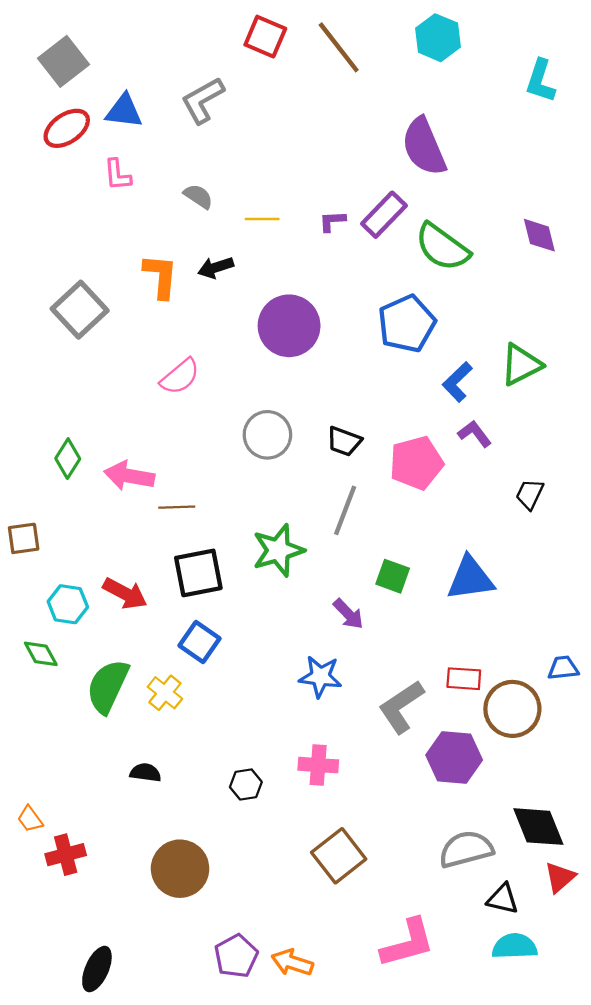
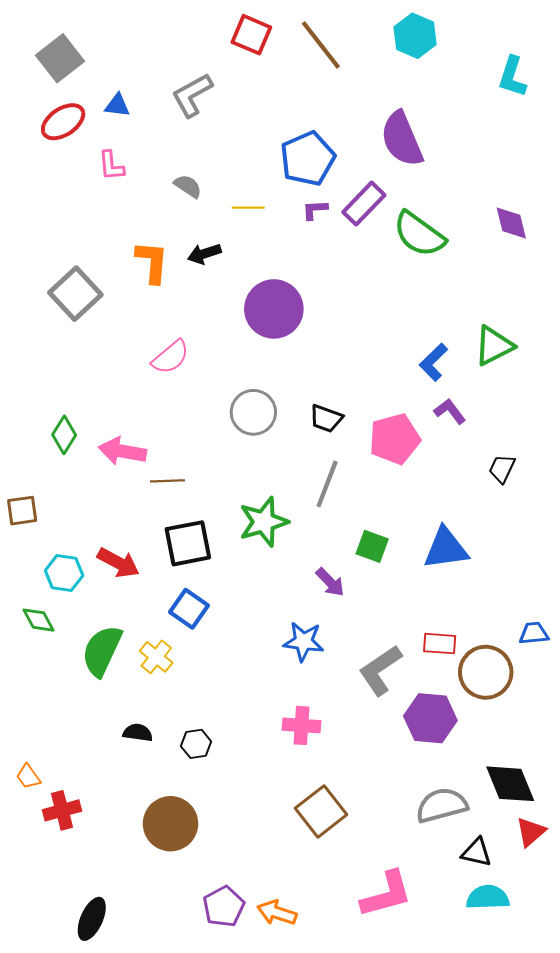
blue triangle: (124, 111) -> (117, 105), size x0.7
blue pentagon: (407, 324) -> (308, 159), moved
black hexagon: (246, 784) -> (196, 744), moved

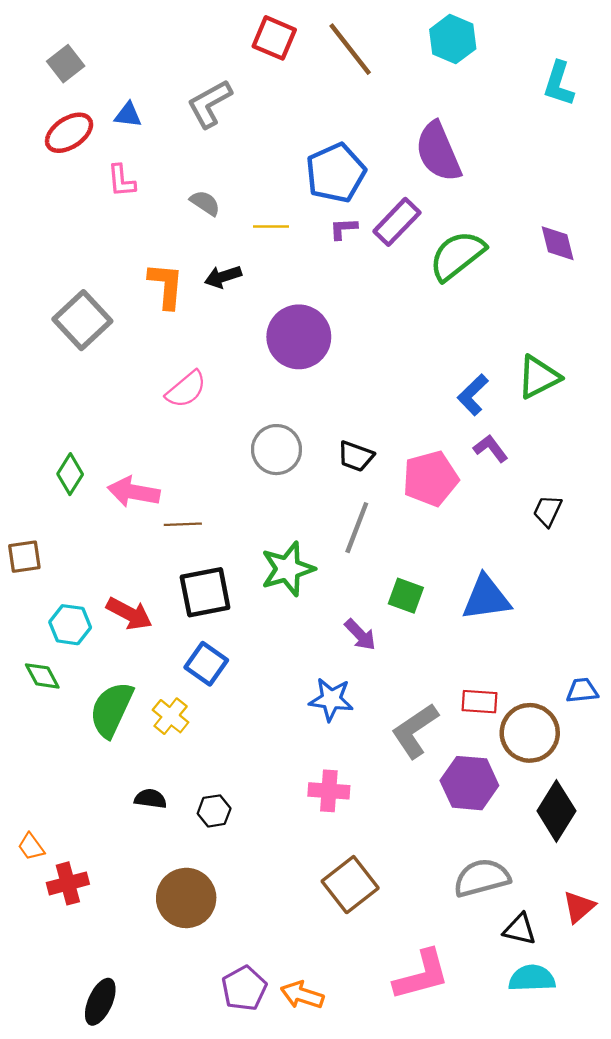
gray square: (60, 58) -> (66, 64), size x0.7
green semicircle: (419, 234) -> (457, 255), turned 106
black diamond: (510, 784) -> (556, 811), moved, turned 54

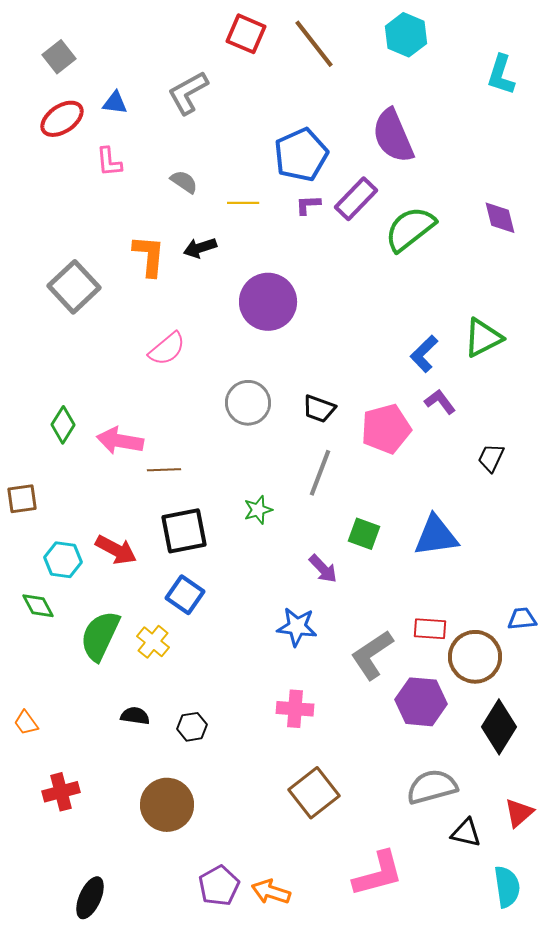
green star: (288, 569) -> (258, 510), size x0.6
orange trapezoid: (31, 847) -> (26, 723), moved
cyan semicircle: (532, 978) -> (507, 887), moved, turned 84

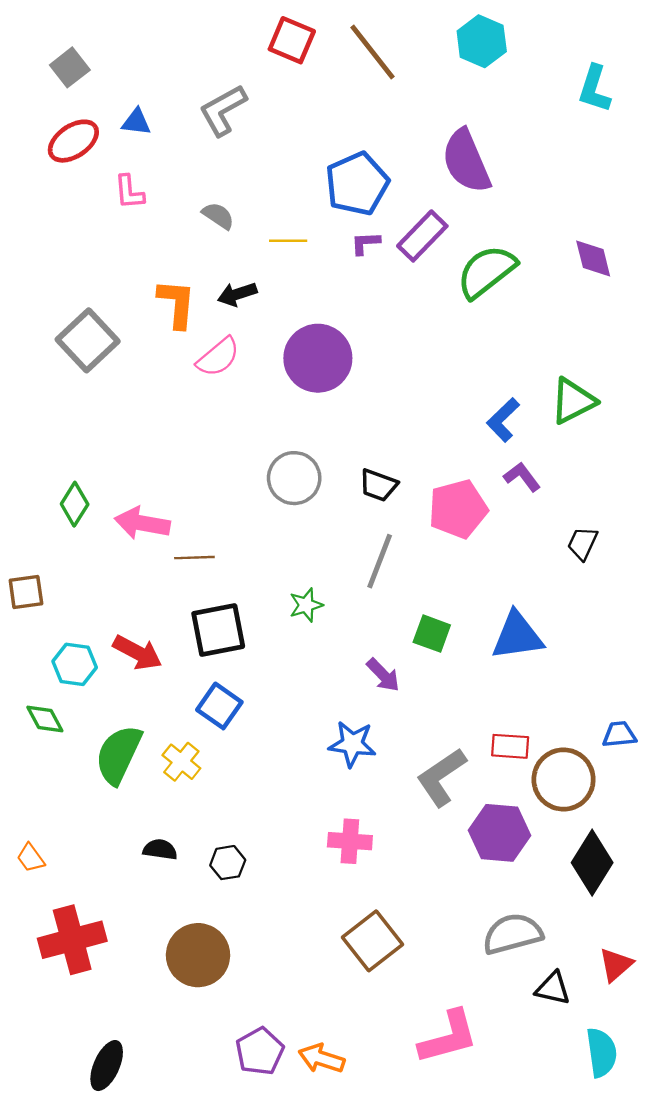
pink semicircle: (167, 349) -> (218, 357), moved
red cross: (61, 792) -> (72, 940), size x1.5

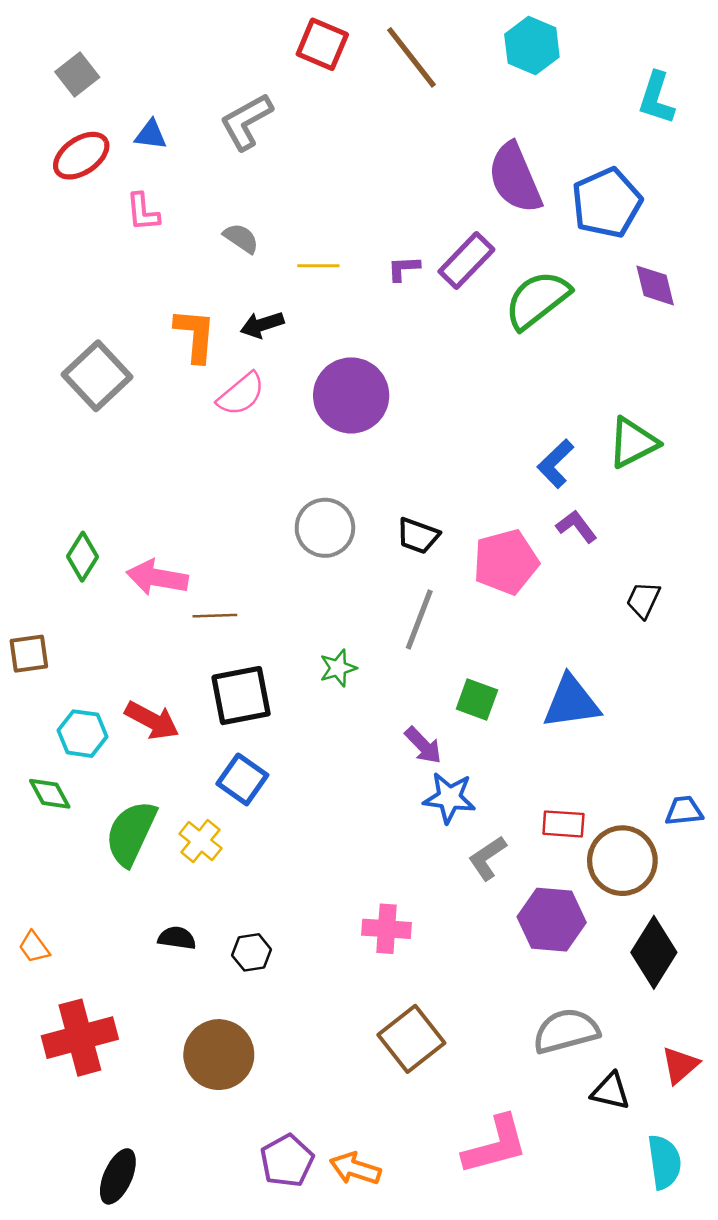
blue pentagon: (357, 184) -> (607, 203), moved
blue star: (352, 744) -> (449, 798), moved
gray L-shape: (441, 777) -> (487, 858), size x0.7

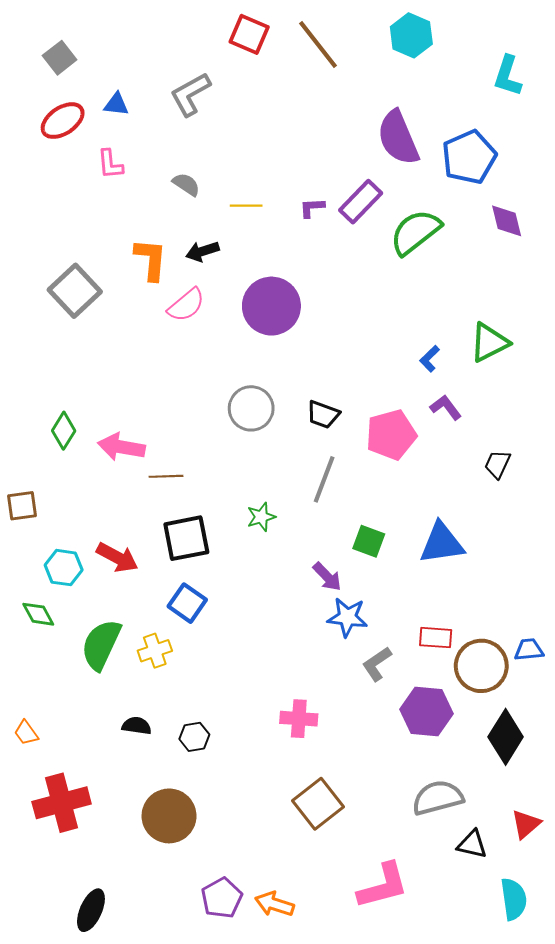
blue L-shape: (556, 464) -> (430, 359), size x0.7
blue trapezoid: (684, 811) -> (529, 650), moved
yellow cross: (200, 841) -> (155, 651), turned 32

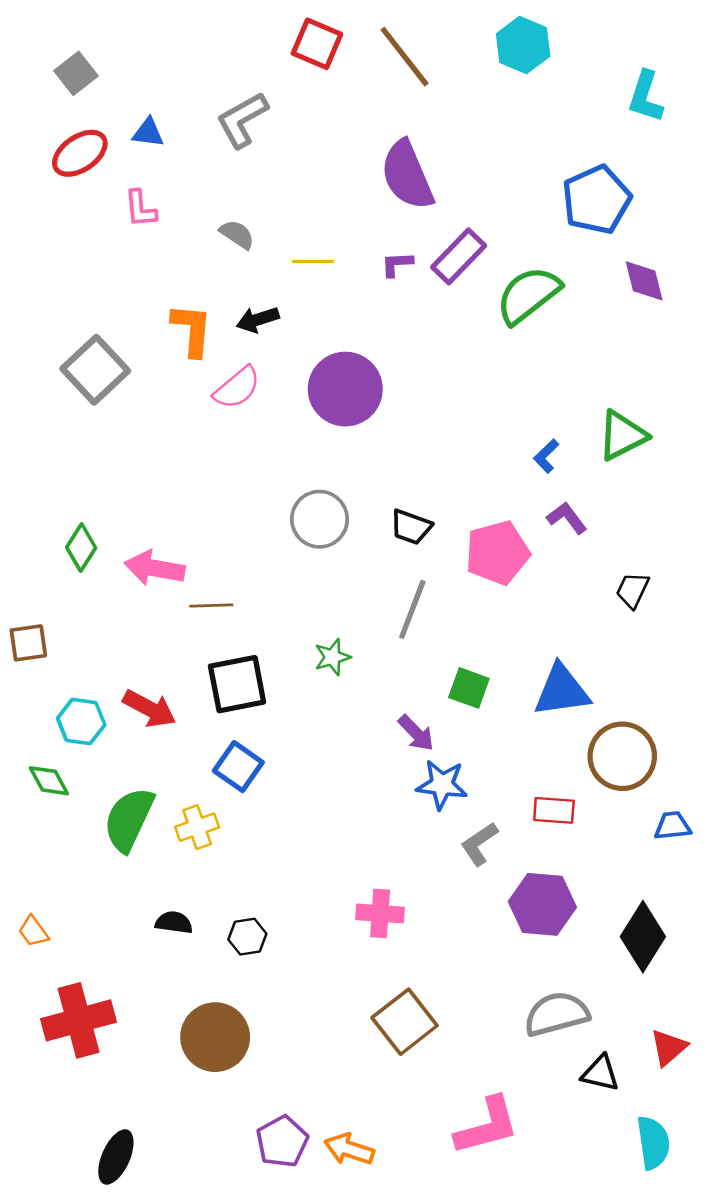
purple semicircle: (398, 138) -> (407, 175), moved
brown circle: (481, 666) -> (622, 756), moved

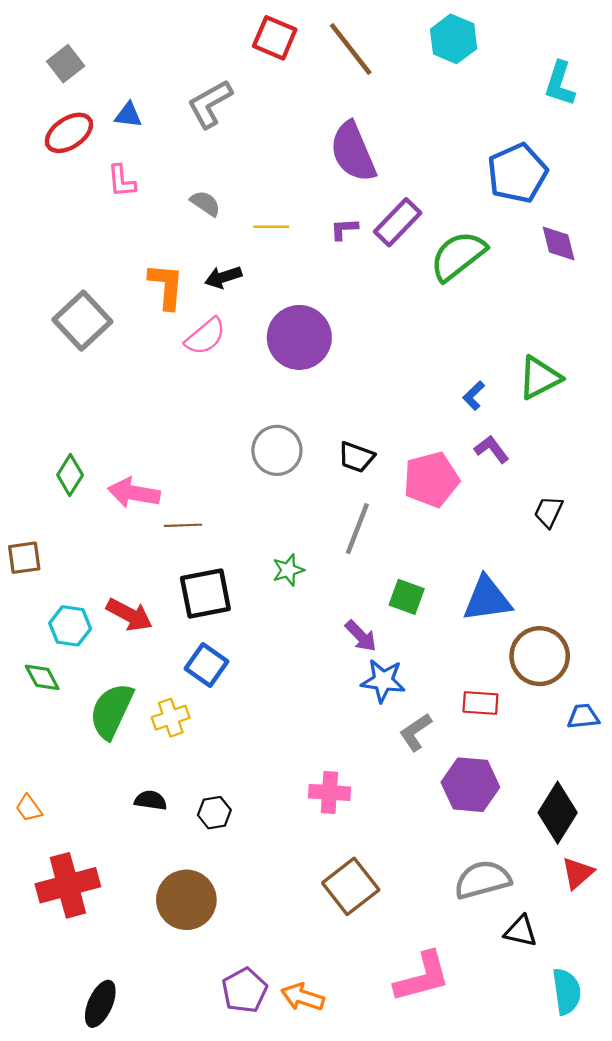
red triangle: (669, 1047) -> (578, 873), moved

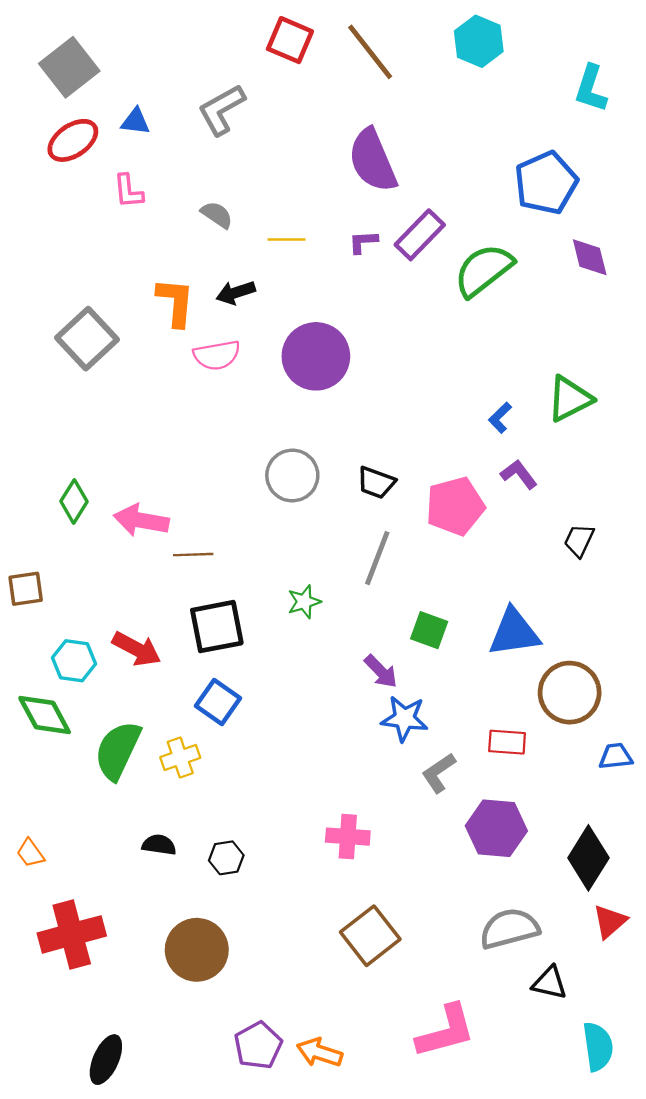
gray square: (66, 64) -> (69, 67), size x1.5
pink semicircle: (205, 336) -> (217, 355), turned 30
green diamond: (42, 677) -> (45, 715), size x1.4

